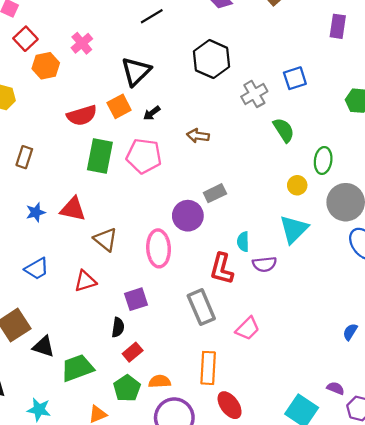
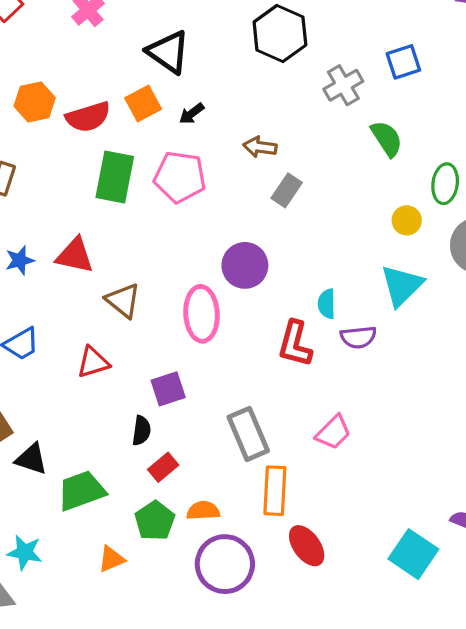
orange hexagon: (46, 66) -> (35, 102), moved
black triangle: (136, 71) -> (168, 52), turned -40
gray rectangle: (215, 193) -> (287, 190), moved, turned -30
gray rectangle: (201, 307) -> (248, 434), moved

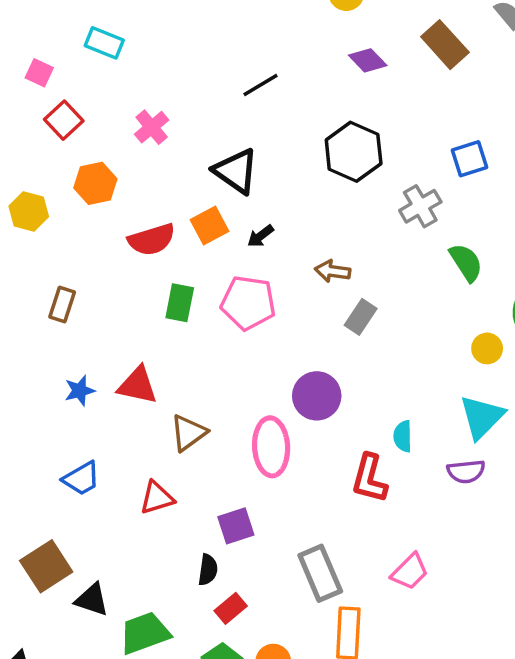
blue square: (403, 62) -> (470, 159), moved
orange hexagon: (35, 102) -> (95, 183), moved
green rectangle: (115, 177) -> (180, 303), size x0.7
brown triangle: (123, 300) -> (188, 433), turned 45
purple semicircle: (358, 337) -> (466, 471), moved

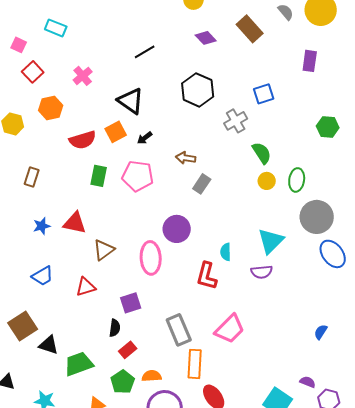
yellow circle: (487, 348) -> (267, 181), moved
pink trapezoid: (410, 572) -> (230, 329), size x1.4

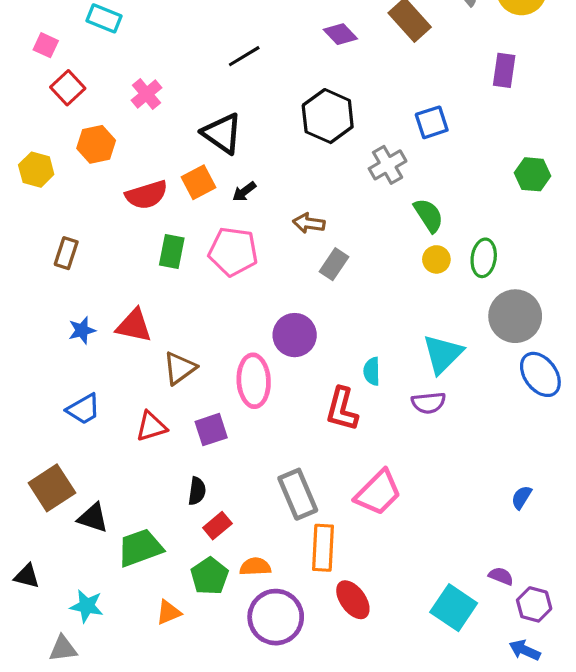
purple square: (131, 303) -> (211, 430), moved

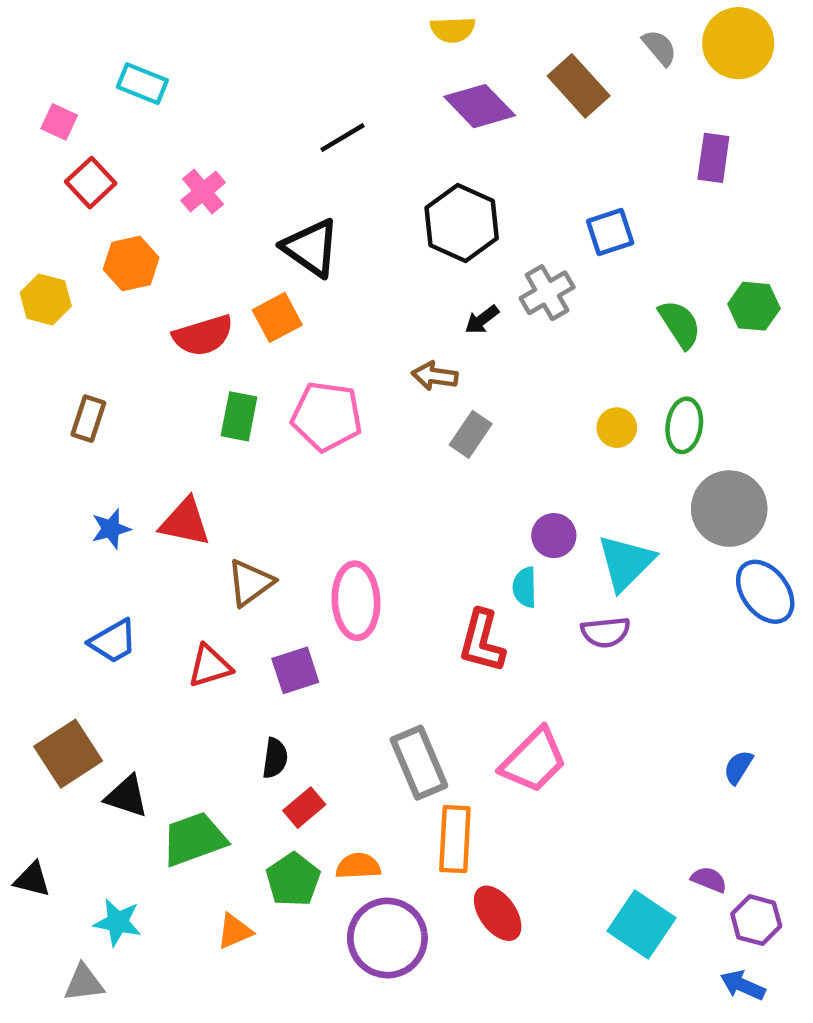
purple diamond: (340, 34) -> (480, 106), size x1.4
black arrow: (244, 192) -> (482, 320), moved
green semicircle: (429, 215) -> (680, 324), moved
purple circle: (295, 335) -> (554, 536), moved, size x0.7

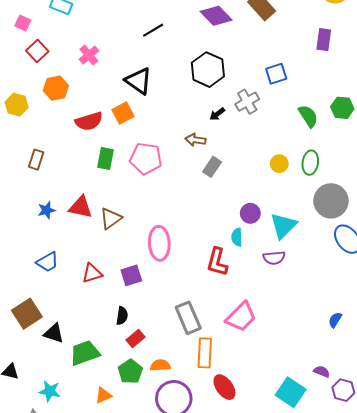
brown triangle: (250, 583) -> (111, 218), moved

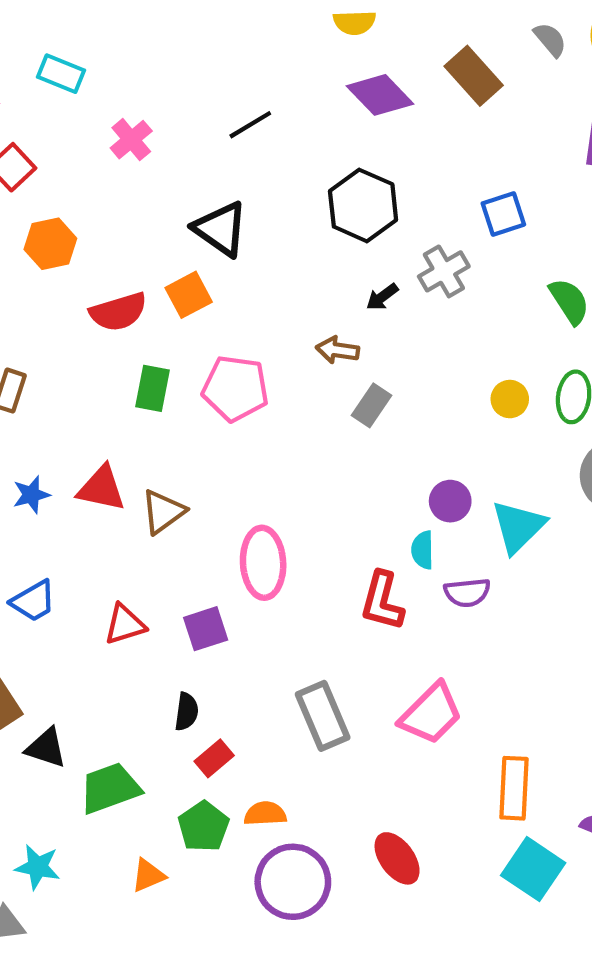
pink cross: (89, 55) -> (131, 140), moved
purple semicircle: (274, 258) -> (467, 593), moved
orange rectangle: (205, 353) -> (514, 788), moved

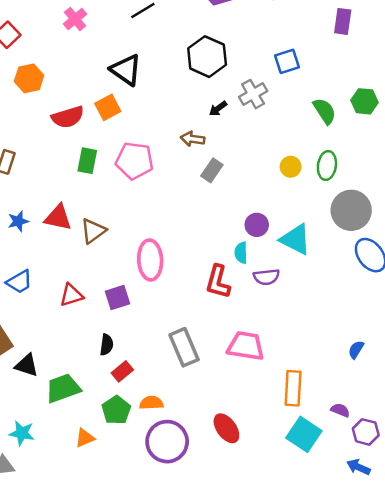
cyan triangle: (518, 527) -> (295, 239), turned -48
pink trapezoid: (431, 714) -> (246, 346), turned -126

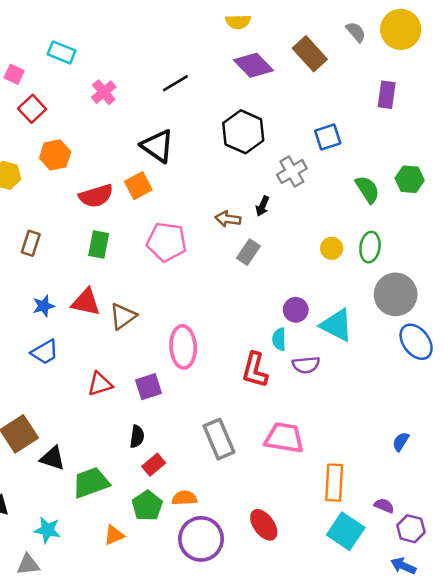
black arrow: (218, 109) -> (262, 206), moved, turned -30
green rectangle: (87, 161) -> (99, 244), moved
blue trapezoid: (19, 282) -> (45, 352), moved

